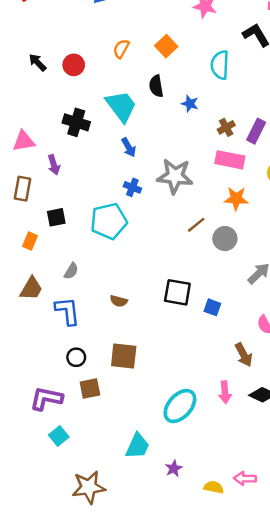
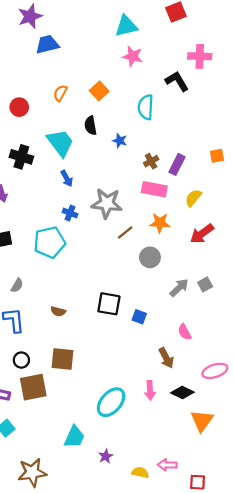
brown line: (196, 225) -> (125, 233), moved
brown square: (90, 388) -> (33, 387), size x1.5

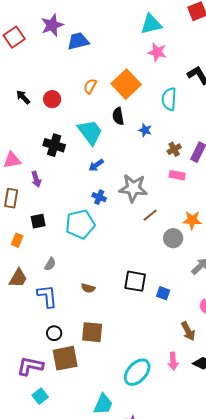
purple star: (30, 16) -> (52, 25), moved
orange square: (99, 91) -> (126, 84), size x1.6
blue arrow: (67, 178) -> (96, 165), turned 84
pink rectangle: (154, 189) -> (177, 175), size x0.7
orange star: (160, 223) -> (192, 220), moved

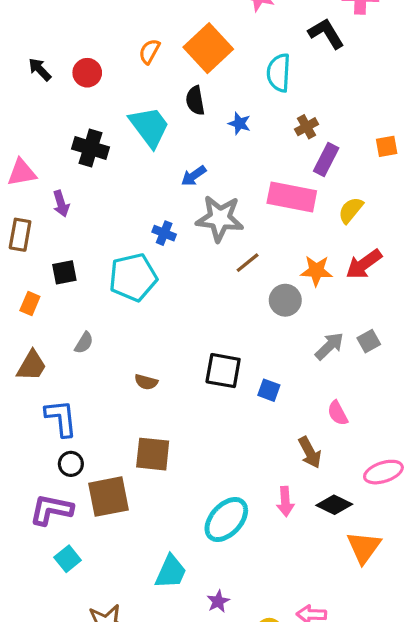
brown cross: (174, 149) -> (307, 127), moved
blue arrow: (96, 165) -> (194, 176), moved
pink rectangle: (177, 175) -> (292, 197), size x1.8
blue L-shape: (47, 296) -> (61, 418), moved
black circle: (54, 333) -> (71, 464), moved

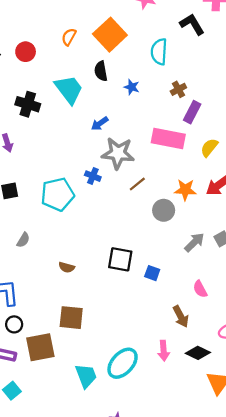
blue cross: (164, 233) -> (93, 176), moved
cyan trapezoid: (171, 572) -> (86, 376), moved, turned -45

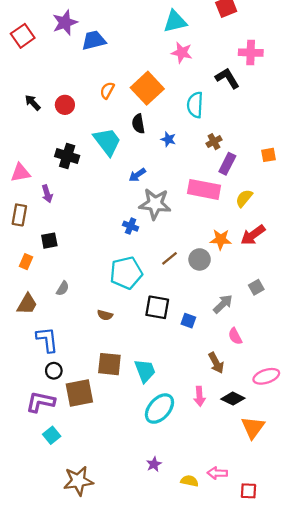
brown line: (137, 184) -> (169, 258), moved
cyan pentagon: (57, 194) -> (126, 273), moved
gray arrow: (194, 242) -> (223, 304), moved
cyan trapezoid: (86, 376) -> (145, 371), moved

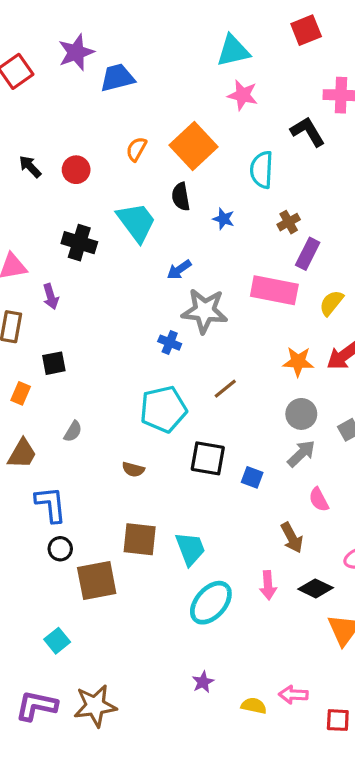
gray circle: (200, 259) -> (301, 414), moved
purple L-shape: (40, 402) -> (36, 706), moved

